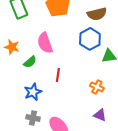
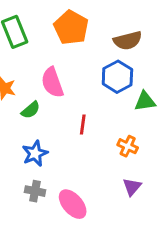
red line: (58, 75) -> (83, 124), moved
purple triangle: (100, 115) -> (132, 187), turned 48

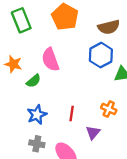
red line: (83, 124) -> (72, 113), moved
purple triangle: (132, 187) -> (93, 133), moved

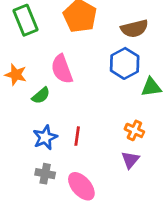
red line: (72, 113) -> (77, 136), moved
purple triangle: (93, 133) -> (130, 160), moved

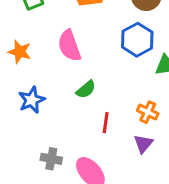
green semicircle: (41, 96) -> (86, 89), moved
red line: (77, 136) -> (106, 123), moved
blue star: (45, 137) -> (32, 100), moved

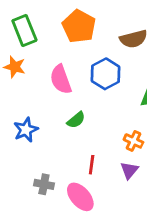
blue hexagon: (137, 40) -> (105, 74), moved
orange star: (20, 52) -> (15, 67), moved
red line: (106, 123) -> (92, 165), moved

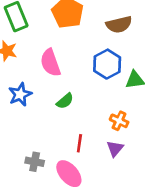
blue hexagon: (105, 74) -> (107, 64), moved
blue star: (26, 130) -> (20, 94), moved

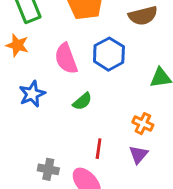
blue hexagon: (107, 64) -> (109, 54), moved

